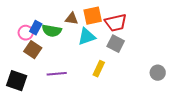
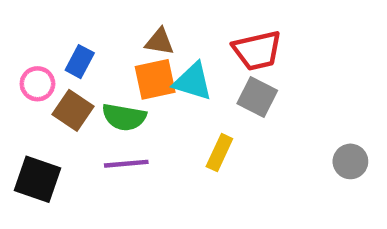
orange square: (93, 16) -> (155, 79), moved
green semicircle: (52, 31) -> (124, 117), moved
pink circle: (26, 33) -> (37, 84), moved
cyan triangle: (87, 37) -> (193, 82), turned 36

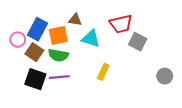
blue rectangle: (80, 62) -> (38, 29), size x1.5
orange square: (155, 79) -> (58, 35), moved
gray square: (257, 97) -> (138, 42), moved
black square: (37, 179) -> (35, 79), moved

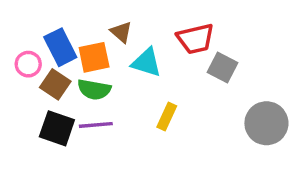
brown triangle: (75, 20) -> (121, 32), turned 32
blue rectangle: (38, 29) -> (60, 47), turned -55
gray circle: (165, 76) -> (266, 123), size x1.6

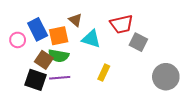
brown square: (55, 84) -> (44, 60), moved

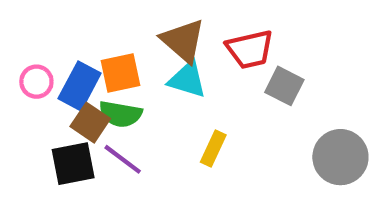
brown triangle: (75, 20) -> (183, 41), moved, size x1.6
blue rectangle: (38, 29) -> (80, 86), moved, turned 55
purple line: (60, 78) -> (123, 159), turned 42
black square: (35, 80) -> (73, 164), turned -30

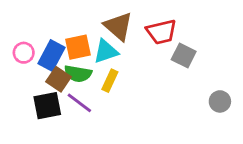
cyan triangle: (187, 79) -> (106, 51), moved, turned -36
yellow rectangle: (213, 148) -> (110, 81), moved
gray circle: (340, 157) -> (220, 101), size x0.6

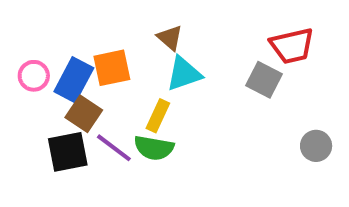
brown triangle: (118, 26) -> (170, 38), size x0.6
red trapezoid: (161, 32) -> (292, 46), moved
cyan triangle: (106, 51) -> (184, 74), moved
green semicircle: (78, 74) -> (154, 148), moved

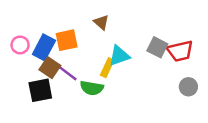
red trapezoid: (292, 46) -> (180, 51), moved
cyan triangle: (184, 74) -> (119, 56), moved
yellow rectangle: (158, 116) -> (107, 68), moved
purple line: (114, 148) -> (67, 72), moved

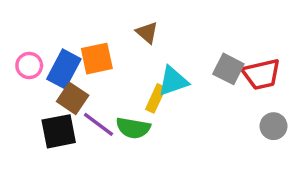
purple line: (67, 72) -> (98, 124), moved

